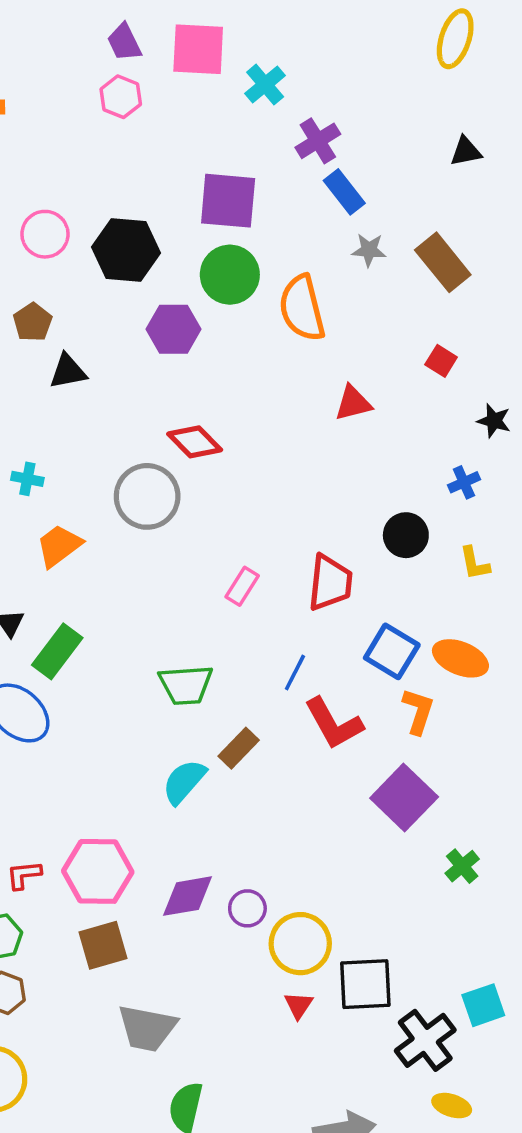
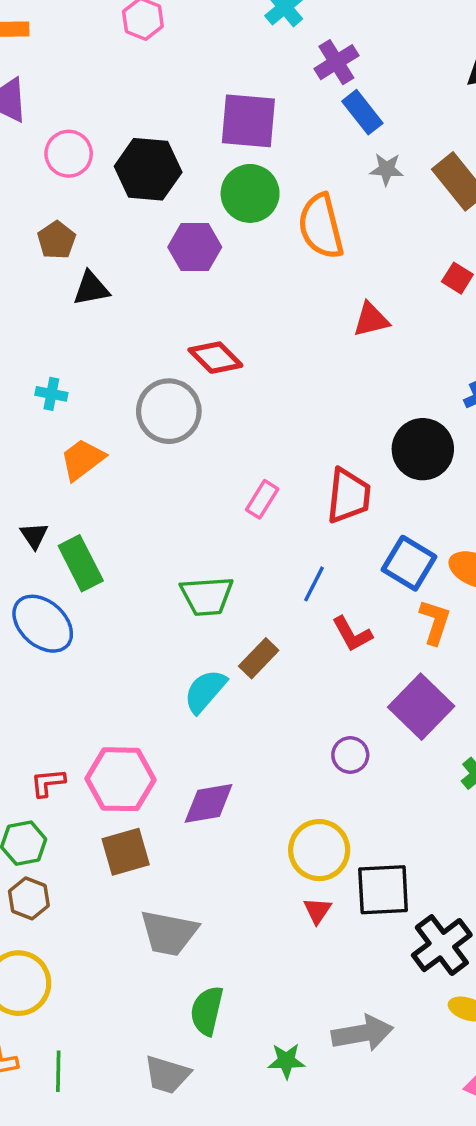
black circle: (406, 535) -> (423, 449), size x1.4
green rectangle: (57, 651) -> (81, 563), turned -64
red L-shape: (334, 724) -> (352, 634), size x0.7
purple circle: (247, 908) -> (350, 755), moved

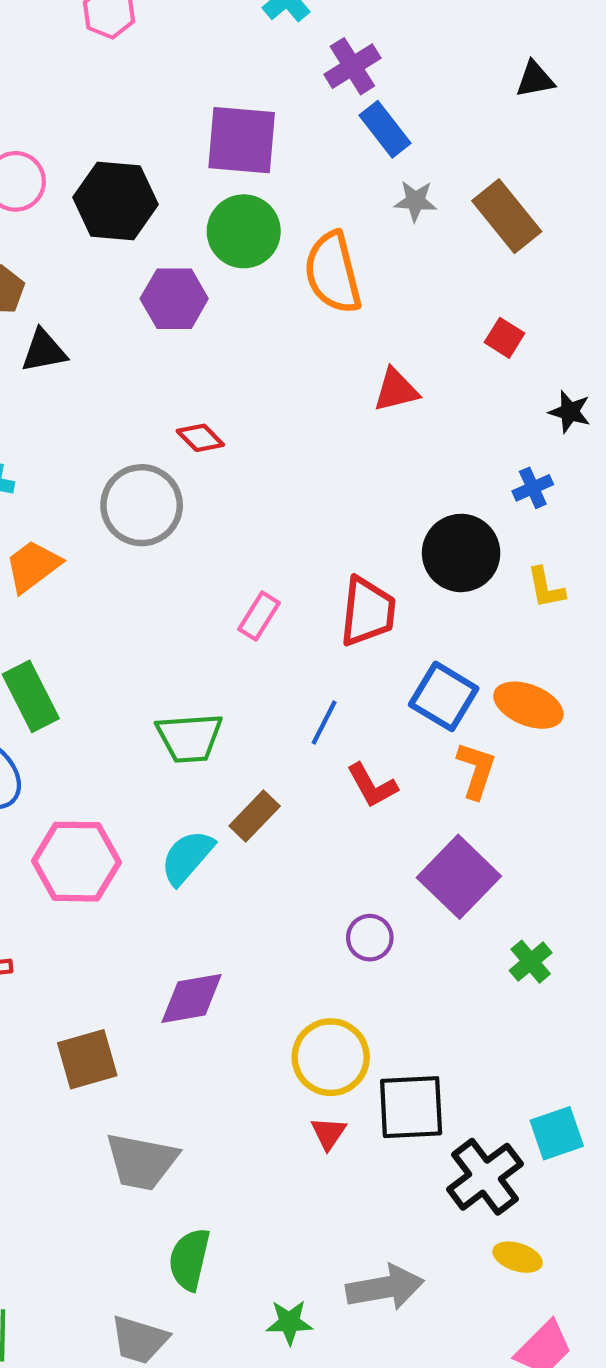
red diamond: (215, 358) -> (200, 438), size x0.7
pink hexagon: (120, 779) -> (76, 862), moved

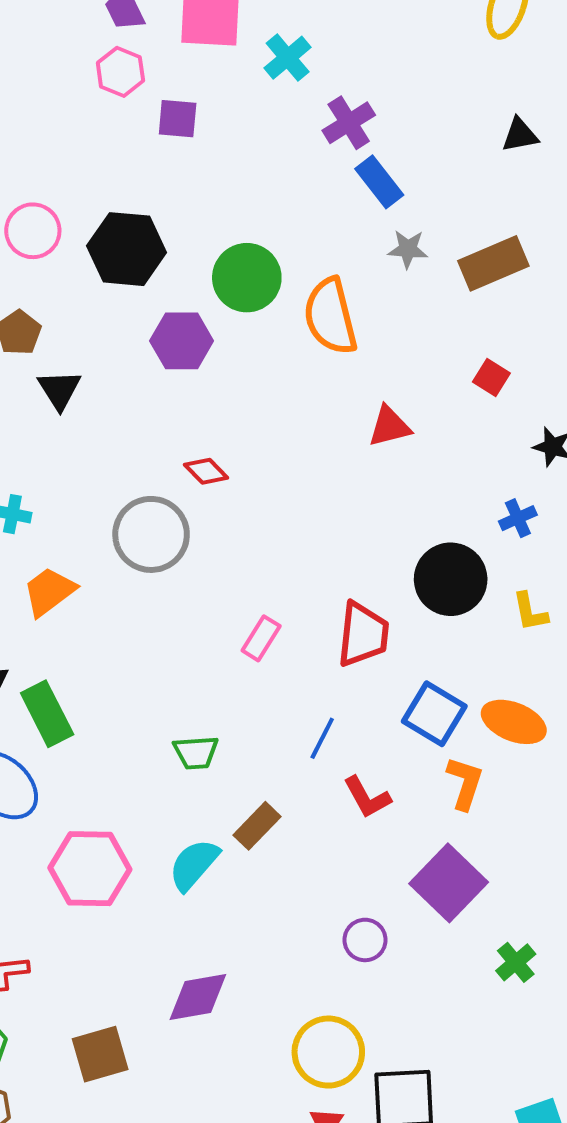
purple square: (242, 140) -> (178, 119), moved, size x0.6
brown rectangle: (507, 216) -> (493, 263), turned -74
black triangle: (44, 351) -> (59, 390), turned -51
green trapezoid: (189, 738) -> (196, 752), size x0.7

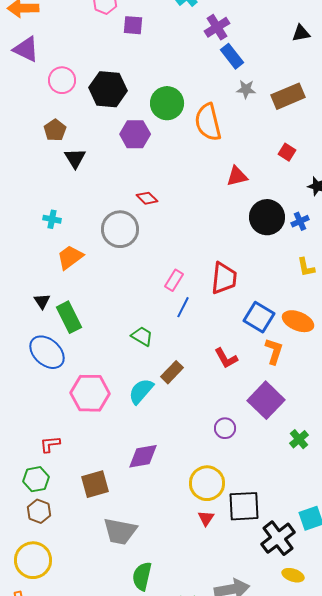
black circle: (451, 579) -> (267, 217), moved
blue line: (322, 738) -> (183, 307), moved
green trapezoid: (196, 752) -> (142, 336), turned -145

